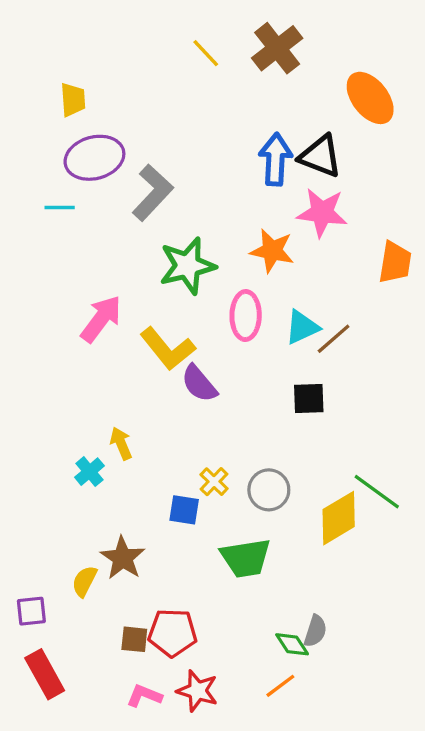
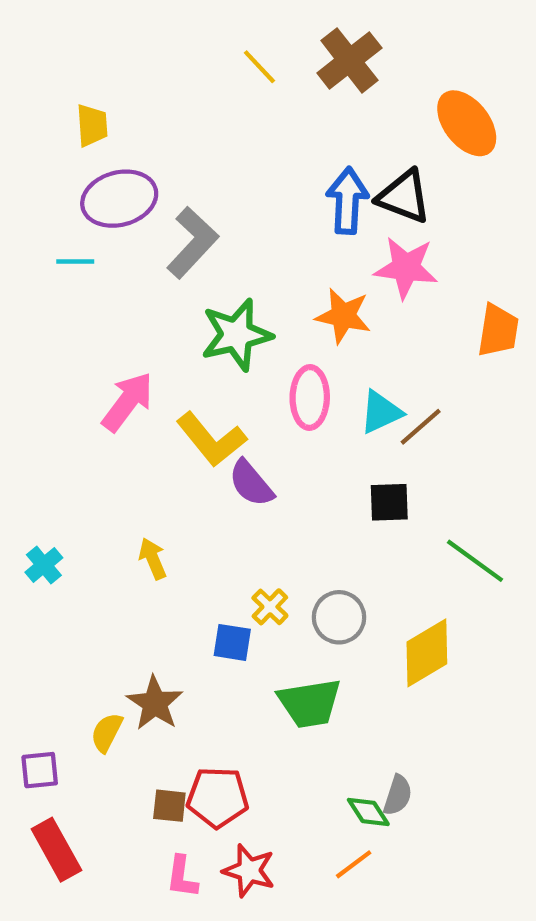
cyan cross: (89, 472) -> (44, 565), moved
green line: (377, 492) -> (475, 561), moved
pink L-shape: (144, 696) -> (182, 877), turned -104

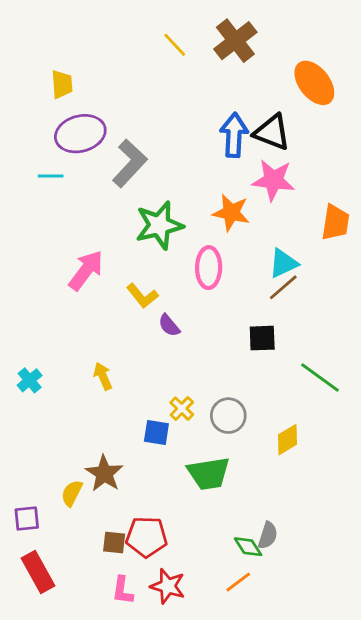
cyan triangle: (381, 412) -> (283, 263), moved
yellow L-shape: (211, 439) -> (142, 296), size x0.7
purple semicircle: (251, 483) -> (169, 325), size x0.7
yellow diamond: (427, 653) -> (288, 440), size x0.7

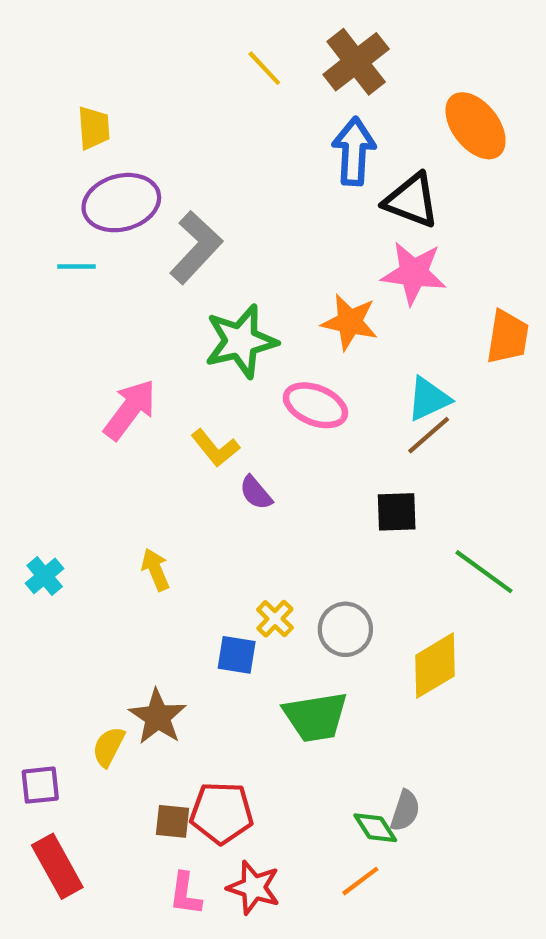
blue arrow: (234, 135) -> (354, 151), moved
pink ellipse: (209, 268) -> (316, 405), turned -69
yellow diamond: (288, 440) -> (435, 666), size x1.4

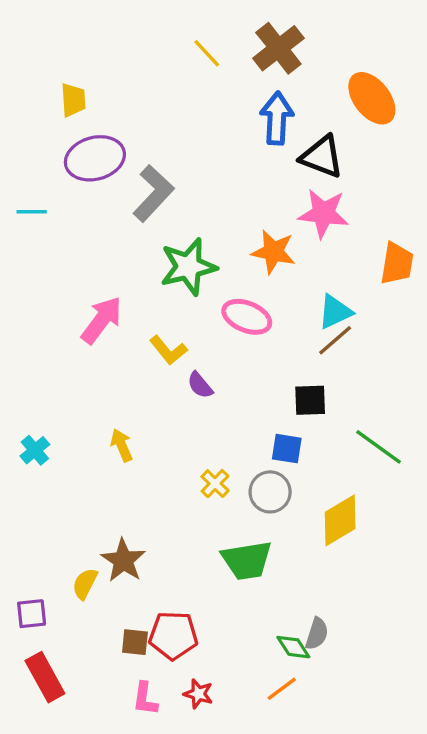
cyan line: (77, 267) -> (32, 212), moved
blue square: (237, 655) -> (287, 449), moved
red star: (254, 887) -> (198, 694), size x0.7

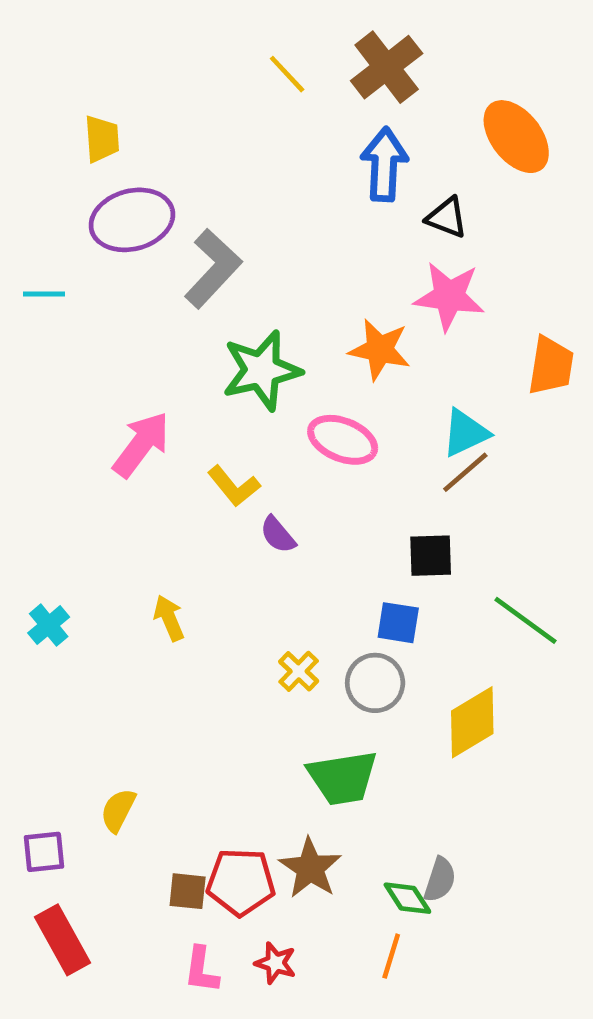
black triangle: (322, 157) -> (447, 218), size x0.7
brown star: (123, 560) -> (310, 868), moved
orange line: (282, 689) -> (391, 956), turned -36

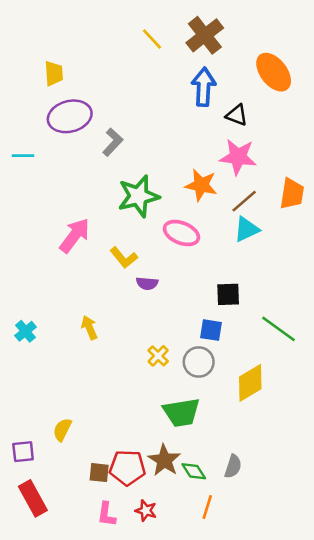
gray L-shape: (213, 269) -> (113, 142), size x0.7
brown line: (465, 472) -> (244, 201), moved
purple semicircle: (278, 535) -> (147, 283), turned -45
green diamond: (407, 898) -> (194, 471), moved

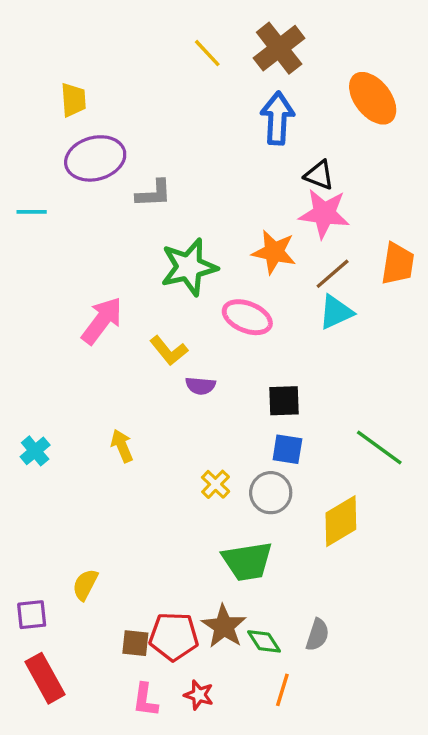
black triangle: (237, 115) -> (319, 175), moved
gray L-shape: (113, 142) -> (154, 194), turned 44
black square: (228, 294) -> (284, 401), moved

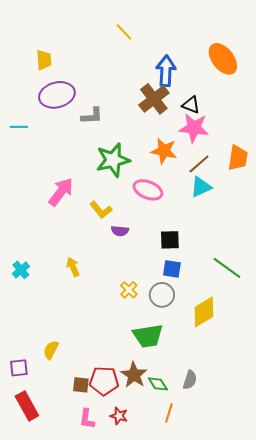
brown cross: (279, 48) -> (154, 99), moved

